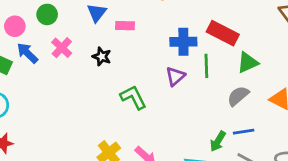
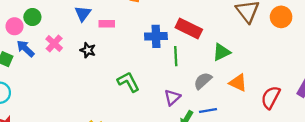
green circle: (47, 14) -> (32, 17), moved
green triangle: (248, 63) -> (221, 52), moved
purple triangle: (175, 76) -> (172, 97), moved
green L-shape: (133, 97) -> (128, 82), moved

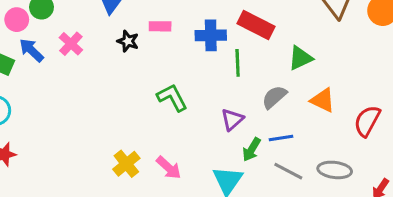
pink rectangle: (107, 24) -> (160, 26), moved
black star: (88, 50) -> (128, 41), moved

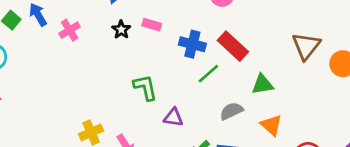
pink cross: (71, 44) -> (70, 30), moved
green line: (238, 63) -> (208, 74), turned 35
purple triangle: (232, 119) -> (173, 117), moved, turned 35

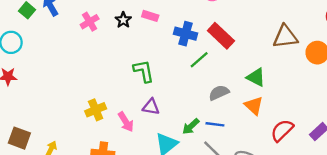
pink cross: (70, 30) -> (90, 22), moved
brown triangle: (306, 46) -> (285, 37), turned 44
green triangle: (262, 84) -> (256, 77), moved, turned 36
purple triangle: (173, 117) -> (151, 107), moved

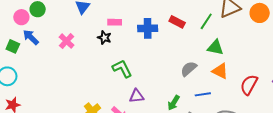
black star: (123, 20) -> (104, 38), moved
red rectangle: (221, 36) -> (177, 22), size x0.7
green line: (199, 60) -> (206, 21), moved
blue line: (215, 124) -> (203, 94), moved

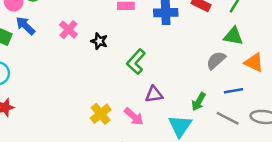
black star: (104, 38) -> (99, 41), moved
green triangle: (215, 47) -> (233, 36), moved
green L-shape: (122, 69) -> (136, 62), turned -110

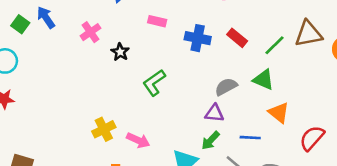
gray semicircle: (216, 60) -> (226, 87), moved
purple triangle: (154, 94) -> (214, 113), moved
pink arrow: (134, 117) -> (138, 140), turned -30

